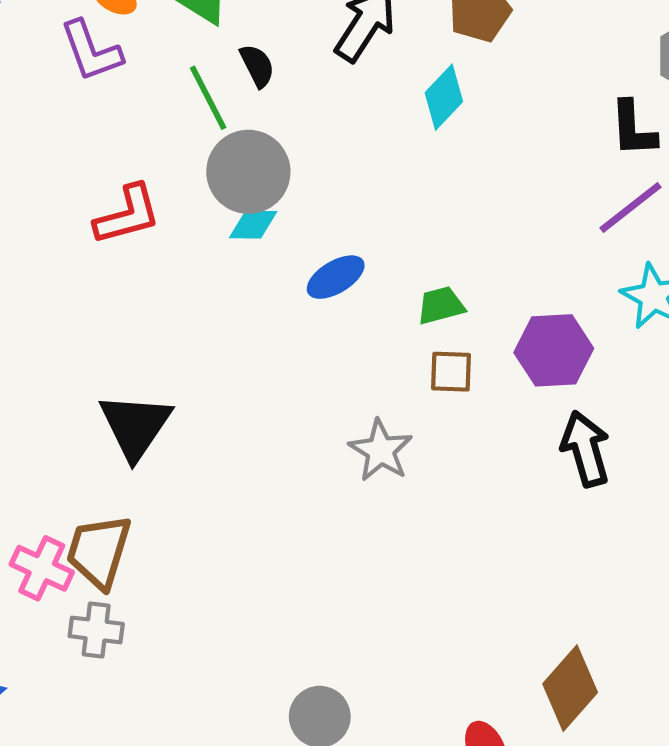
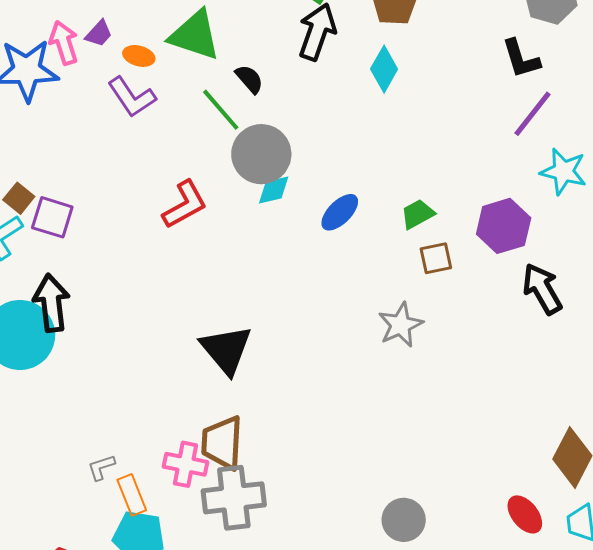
gray star: (381, 450) -> (401, 325), turned 30
gray cross: (96, 630) -> (234, 498), size x1.6

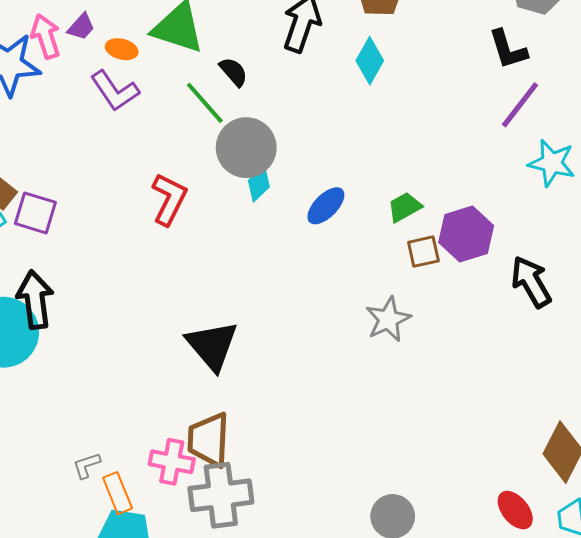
cyan diamond: (274, 190) -> (259, 184), turned -30
red L-shape: (185, 205) -> (169, 199), turned -34
purple hexagon: (504, 226) -> (466, 234), moved

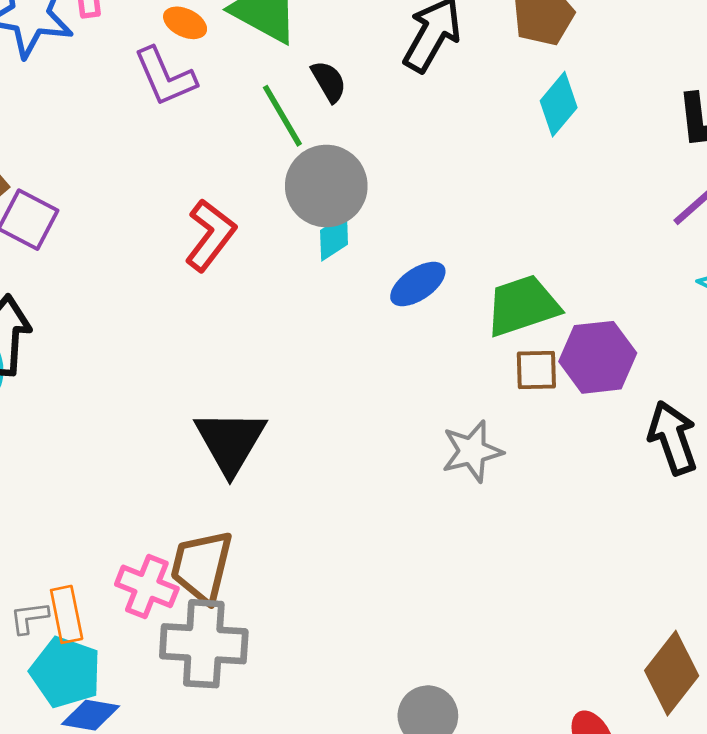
cyan diamond: (370, 61) -> (559, 104), moved
green trapezoid: (405, 207) -> (523, 306), size x1.6
gray L-shape: (87, 465) -> (29, 618), moved

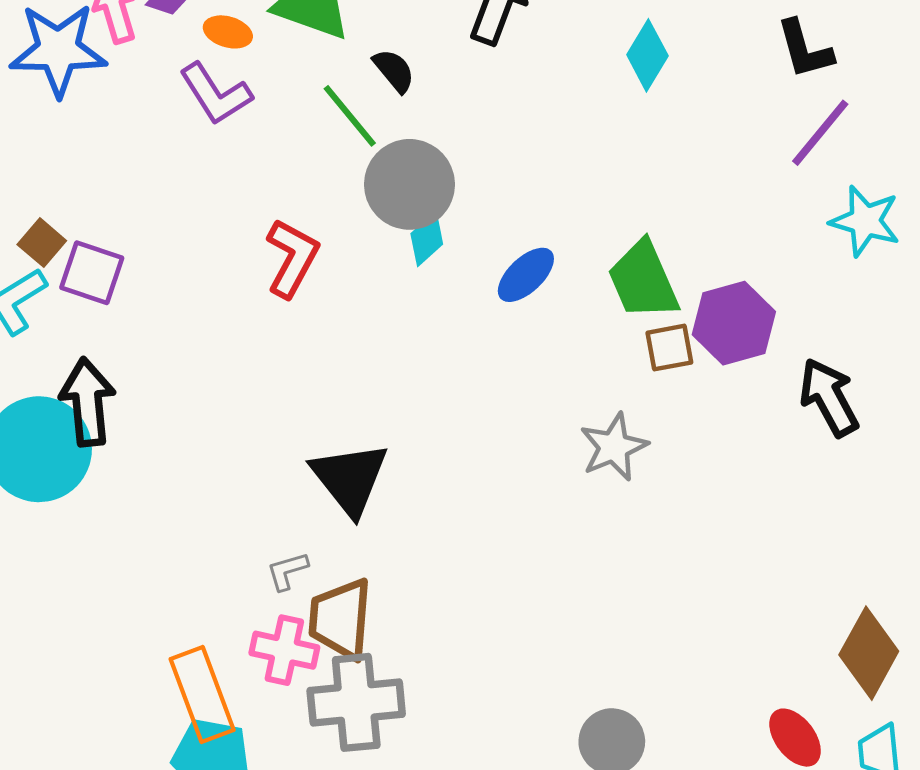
green trapezoid: (523, 306) -> (643, 280), turned -86
orange rectangle: (67, 614) -> (202, 694), size x1.5
gray L-shape: (29, 618) -> (287, 571), moved

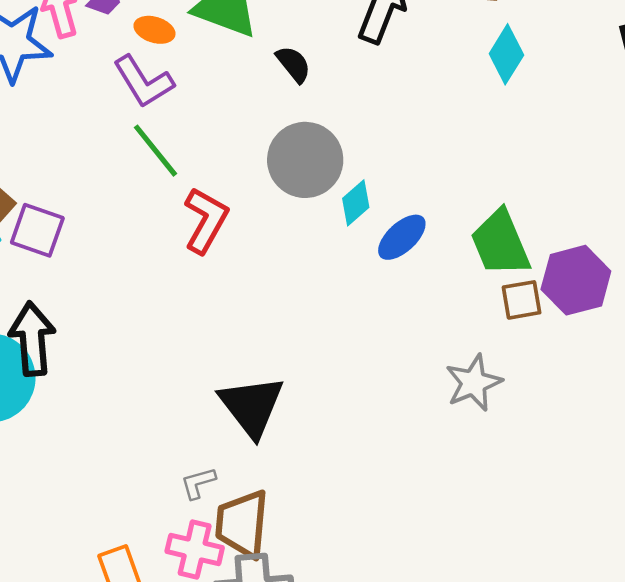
green line: (350, 116) -> (156, 151), moved
cyan diamond: (427, 239) -> (356, 203), moved

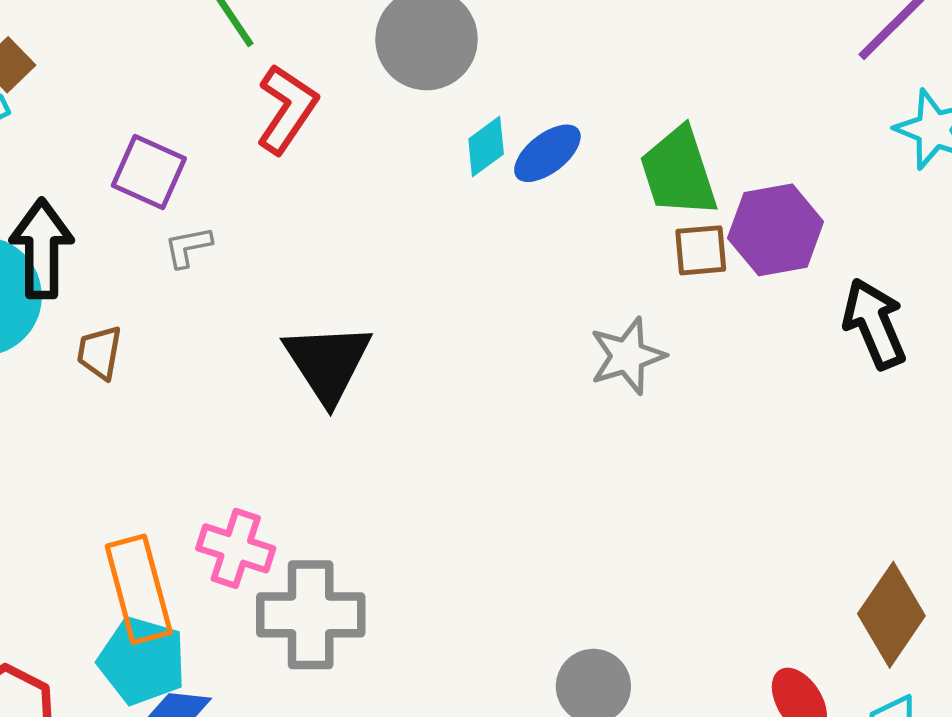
cyan diamond: (356, 203) -> (486, 146), moved
purple square: (37, 230) -> (149, 172), moved
gray L-shape: (198, 483) -> (188, 247), moved
brown trapezoid: (242, 524) -> (100, 353), moved, size x0.6

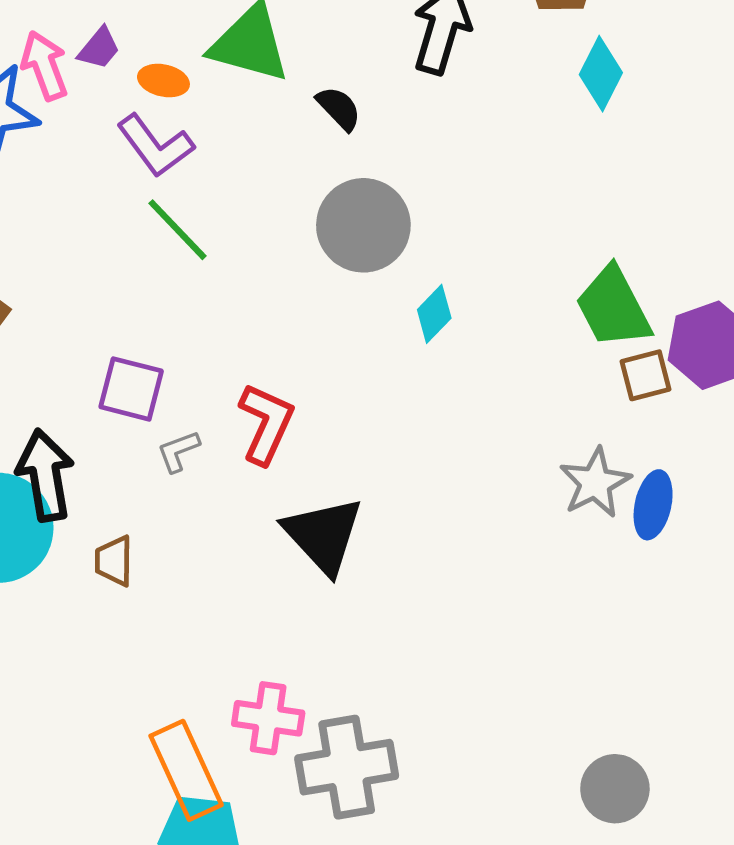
red L-shape: (287, 109) -> (266, 424), moved
blue ellipse: (547, 153) -> (653, 505), moved, turned -30

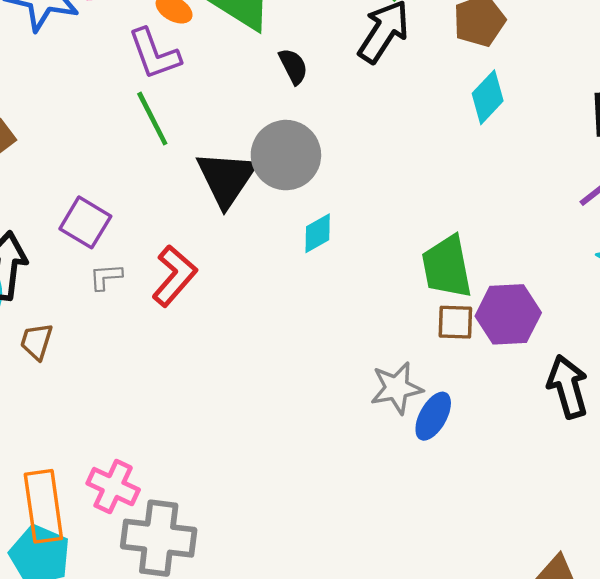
black triangle: (323, 535) -> (226, 178), moved

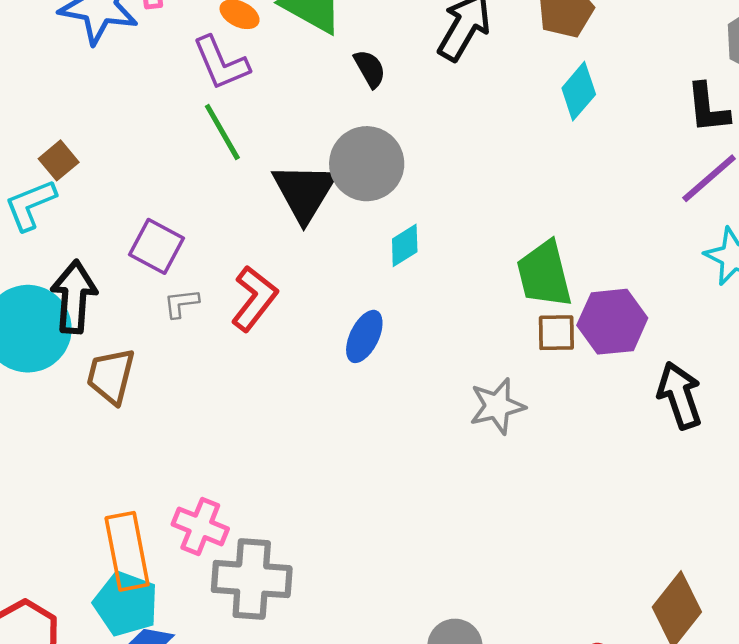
brown trapezoid: (37, 341) -> (111, 376), size x1.4
blue ellipse: (433, 416) -> (364, 336), moved

